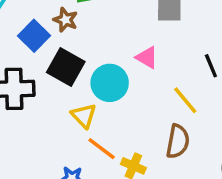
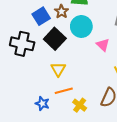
cyan circle: (110, 83) -> (81, 26), moved
orange line: (102, 149) -> (64, 91), turned -66

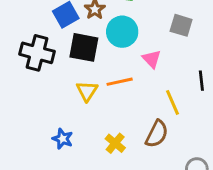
black square: (55, 39) -> (84, 47), turned -35
orange line: (64, 91) -> (120, 82), moved

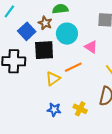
yellow triangle: (87, 91) -> (53, 79), turned 35
blue star: (63, 139) -> (54, 110), moved

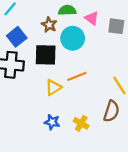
blue square: (27, 31) -> (17, 37), moved
pink triangle: (91, 47) -> (92, 18), moved

